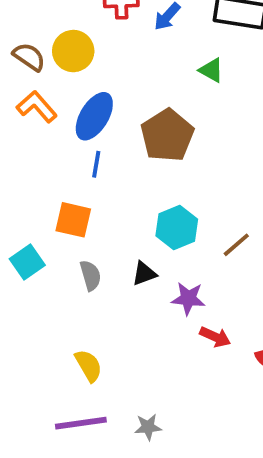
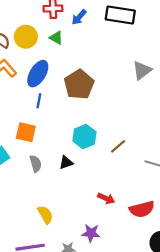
green triangle: (211, 70) -> (56, 38), moved
purple star: (188, 298) -> (91, 233), moved
yellow semicircle: (89, 366) -> (45, 215), moved

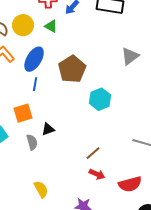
orange square: (26, 132) -> (23, 113), turned -30
cyan hexagon: (84, 137) -> (100, 99), moved
brown line: (118, 146) -> (93, 153), moved
black triangle: (66, 163) -> (48, 129), moved

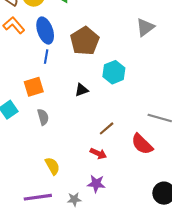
blue ellipse: (34, 59) -> (45, 31), turned -50
black triangle: (48, 129) -> (82, 90), moved
red arrow: (97, 174) -> (98, 153), moved
red semicircle: (130, 184) -> (142, 144), moved, turned 60

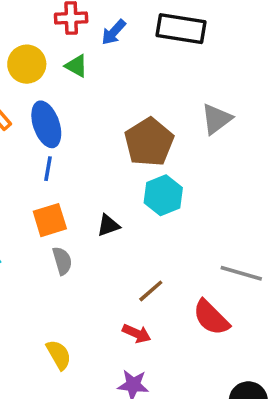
brown pentagon: (85, 41) -> (149, 142), moved
orange square: (34, 87) -> (50, 220), moved
gray semicircle: (43, 117) -> (62, 261), moved

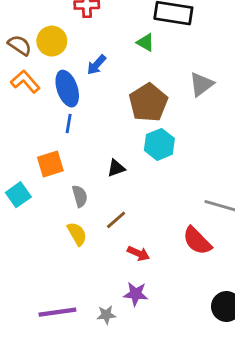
blue arrow: (114, 32) -> (97, 65), moved
green triangle: (76, 66) -> (145, 42), moved
orange square: (50, 220) -> (50, 164), moved
brown line: (151, 291) -> (116, 220), moved
yellow semicircle: (59, 355) -> (77, 234), moved

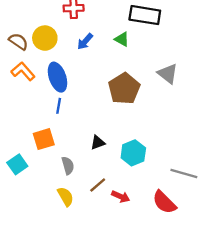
blue arrow: (97, 65) -> (85, 41), moved
gray triangle: (201, 84) -> (168, 74), turned -45
cyan hexagon: (159, 144) -> (133, 153), moved
red arrow: (138, 253) -> (121, 197), moved

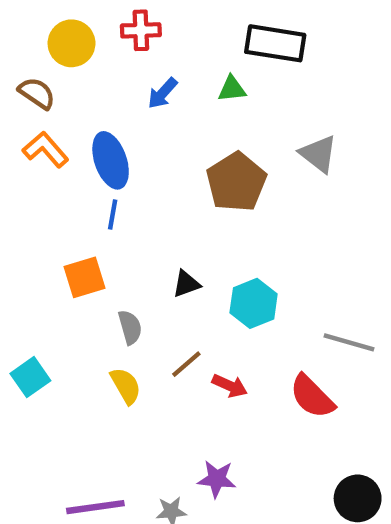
yellow circle: (45, 38) -> (72, 43), moved
green triangle: (122, 39) -> (232, 89), turned -35
cyan square: (17, 164) -> (30, 377), moved

